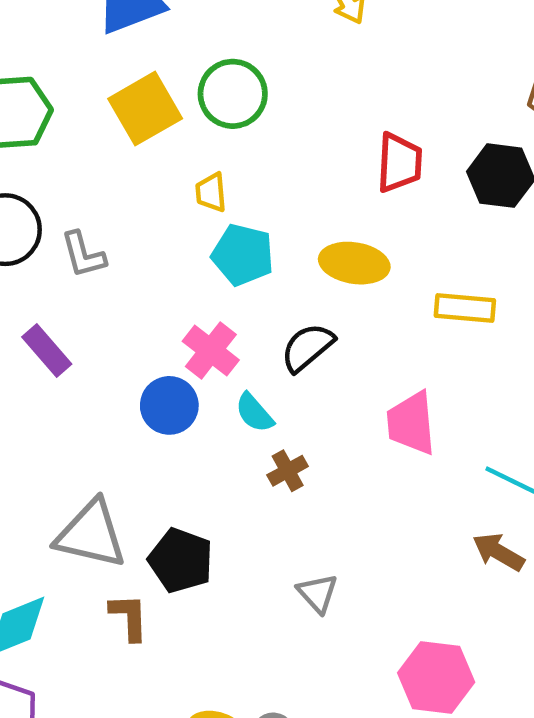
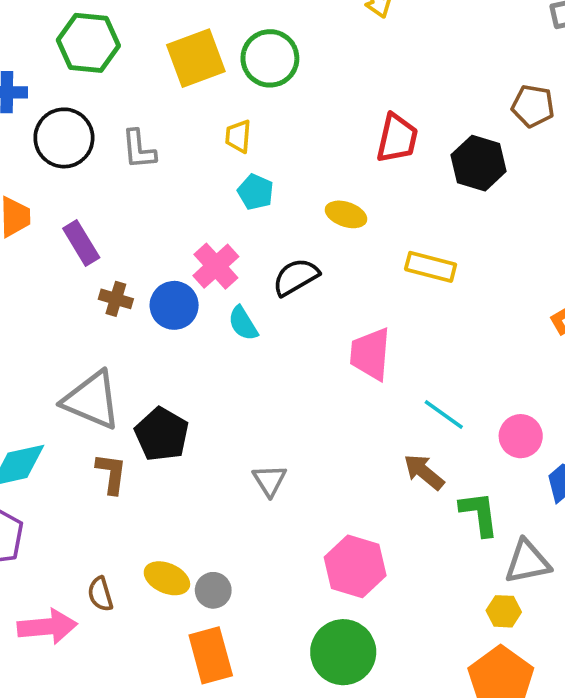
gray L-shape: (83, 255) -> (139, 149), moved
cyan pentagon: (243, 255) -> (256, 192), size x0.7
yellow ellipse: (354, 263) -> (346, 214), size x0.7
brown cross: (288, 471) -> (116, 299), moved, turned 36

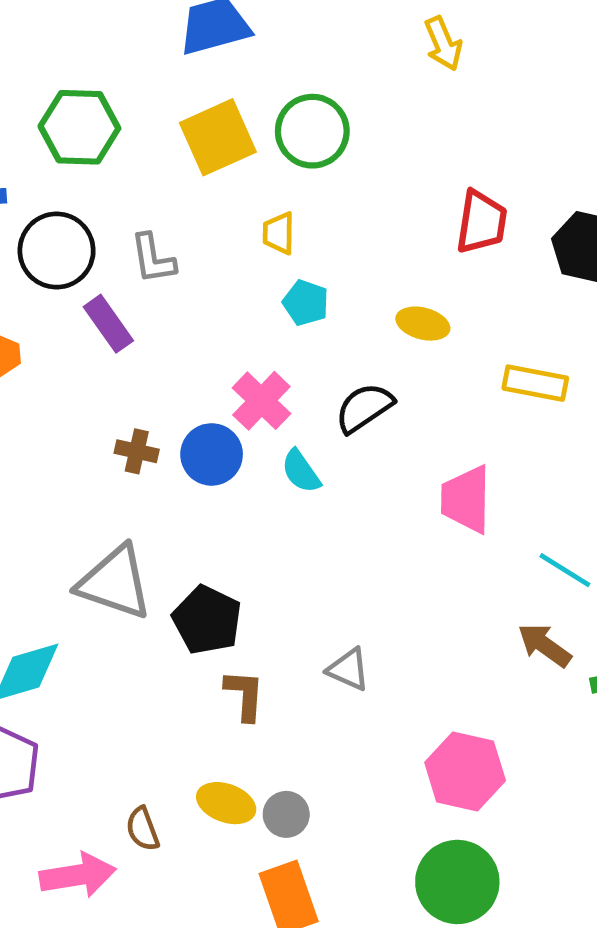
purple rectangle: (81, 243) -> (108, 324), moved
brown L-shape: (111, 474) -> (245, 695), moved
gray triangle: (270, 480) -> (348, 669), turned -30

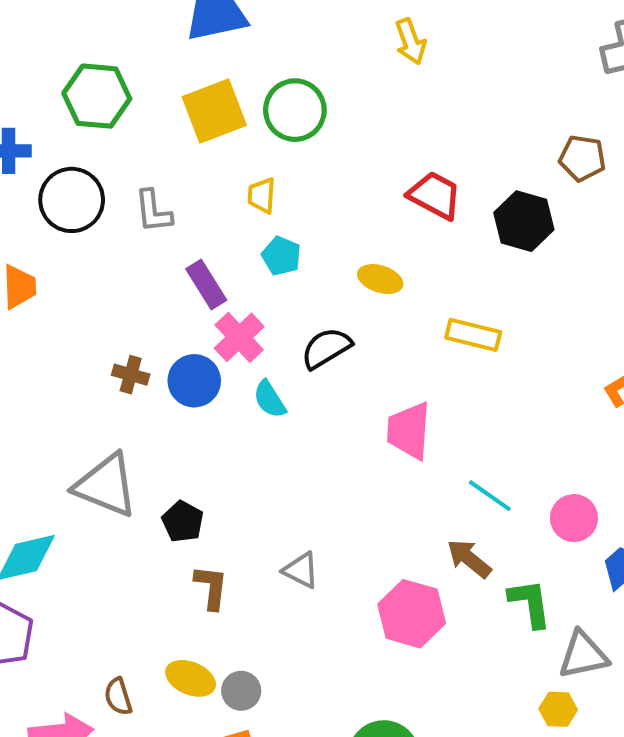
red trapezoid: (481, 222) -> (435, 195), turned -74
purple rectangle: (108, 324) -> (206, 284), moved
black pentagon: (207, 620) -> (183, 522), size x0.7
pink hexagon: (465, 771) -> (412, 614), moved

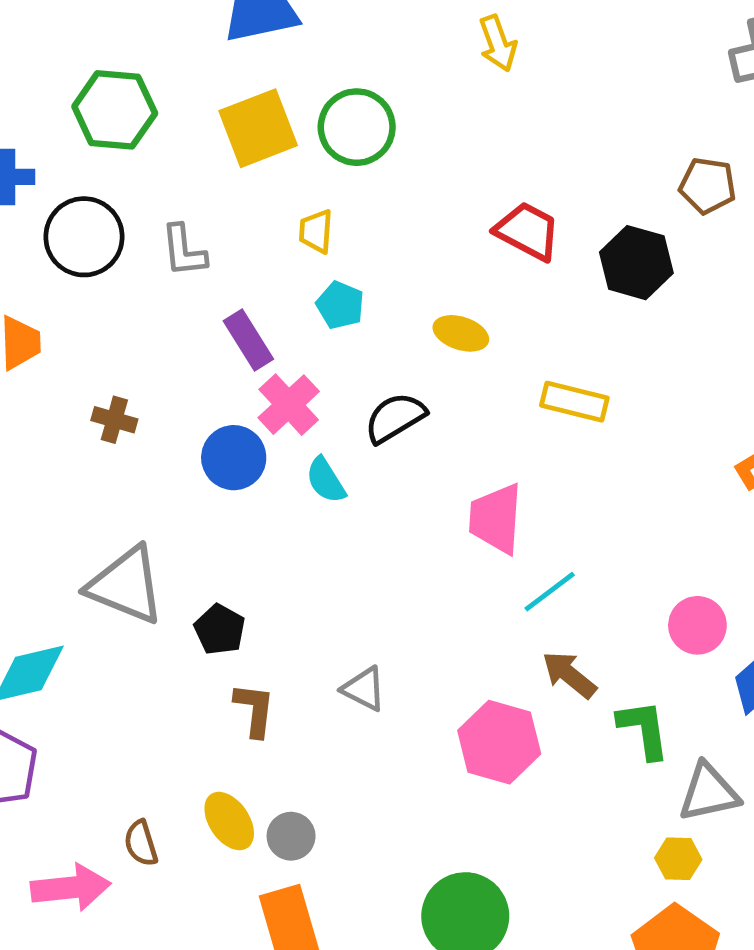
brown cross: (131, 375) -> (114, 420), moved
cyan line: (490, 496) -> (550, 592), moved, turned -72
yellow ellipse: (191, 678) -> (229, 821), turned 33

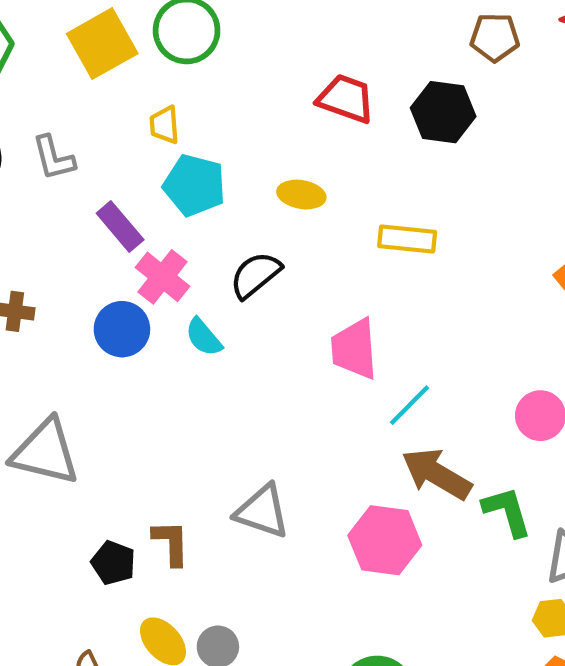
cyan pentagon: (340, 305) -> (194, 185), size x1.5
black pentagon: (220, 630) -> (113, 563), moved
brown arrow: (569, 675) -> (437, 474), size x1.4
gray triangle: (364, 689) -> (262, 511), size x1.4

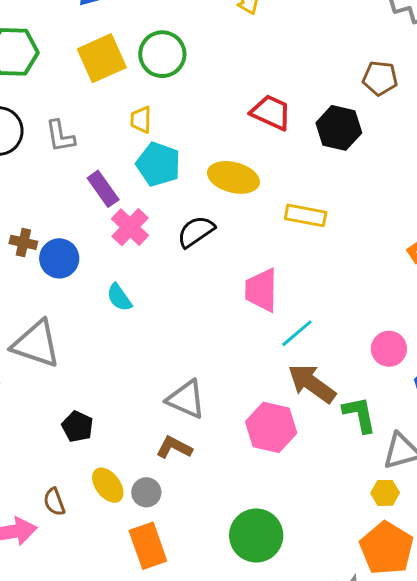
yellow ellipse: (301, 195) -> (233, 177), size x1.5
blue circle: (122, 329) -> (59, 258), moved
cyan semicircle: (204, 337) -> (119, 297), moved
brown L-shape: (171, 543) -> (174, 447), moved, turned -66

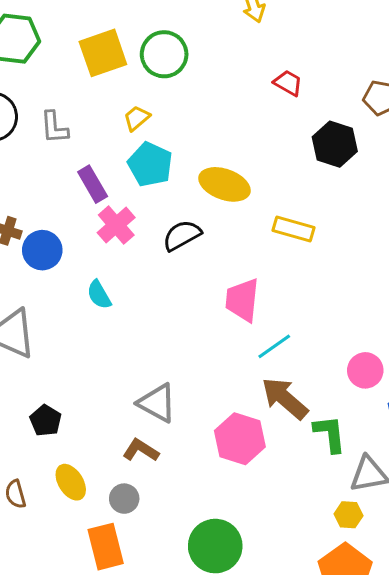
red trapezoid: (271, 112) -> (288, 83), moved, size x0.7
yellow trapezoid: (141, 120) -> (137, 118), turned 44
gray circle: (146, 492) -> (124, 499), moved

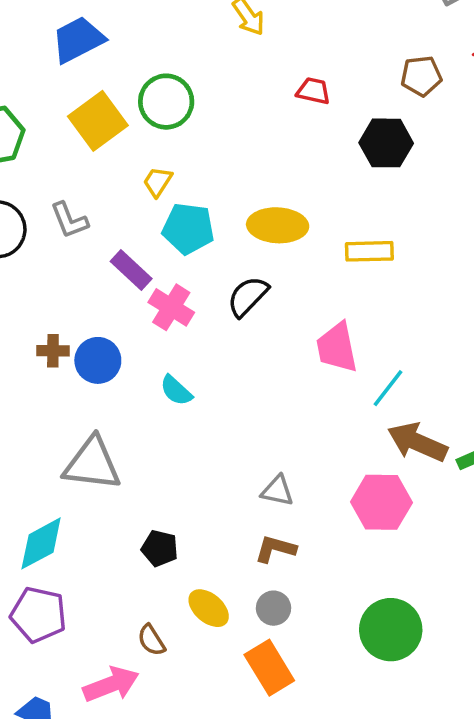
gray triangle: (157, 403) -> (277, 491), size x0.7

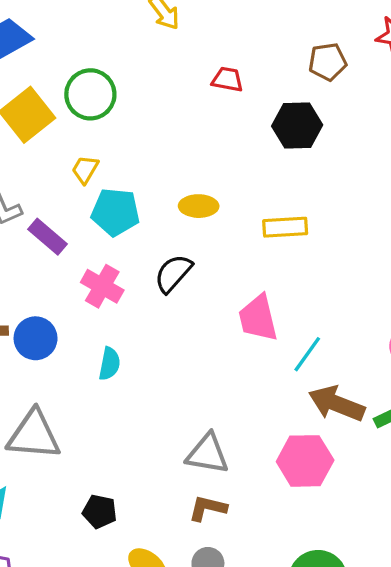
yellow ellipse: (278, 225) -> (199, 206), size x0.7
purple rectangle: (131, 270) -> (47, 237), moved
cyan semicircle: (176, 391) -> (109, 364), turned -120
gray triangle: (277, 491) -> (207, 454), size x1.4

